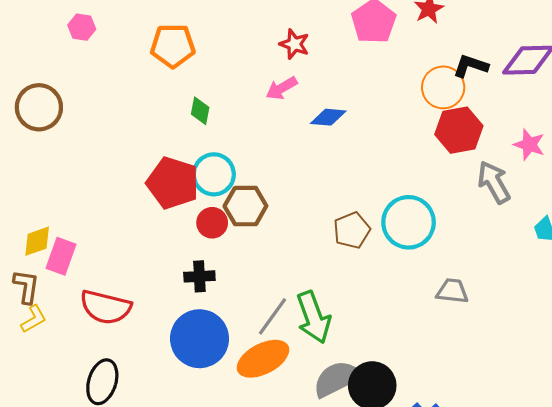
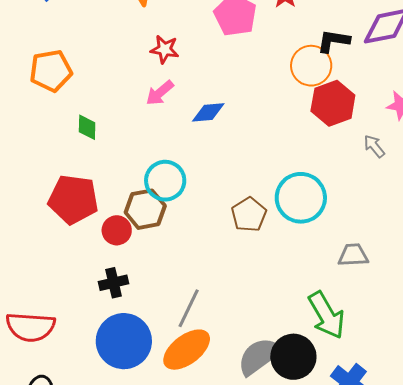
cyan circle: (214, 174) -> (165, 181), moved
gray arrow: (494, 182) -> (374, 146), size x0.6
green arrow: (314, 317) -> (326, 315), moved

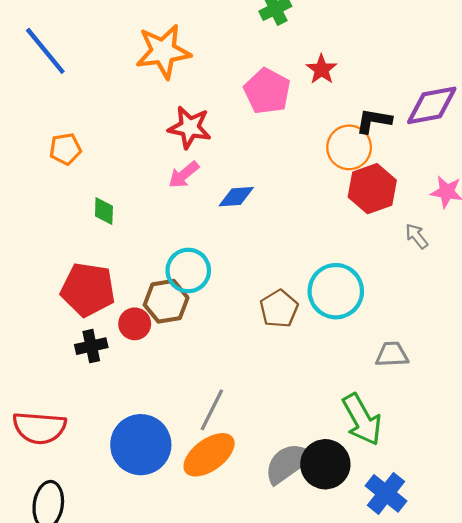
red star: (165, 49) -> (190, 127), size x1.4
orange pentagon: (51, 71) -> (65, 149), size x0.7
black cross: (114, 283) -> (91, 346), moved

